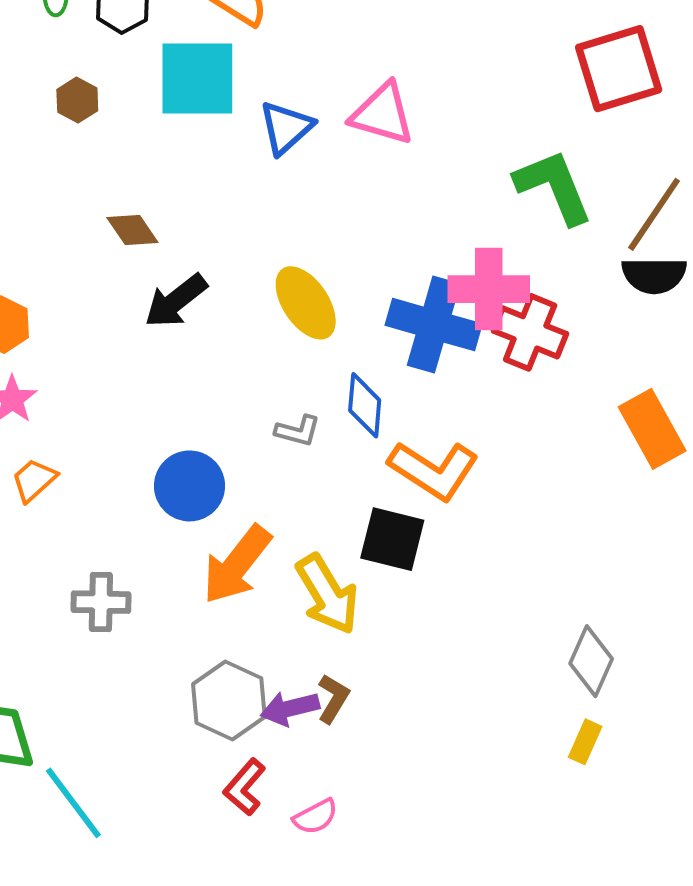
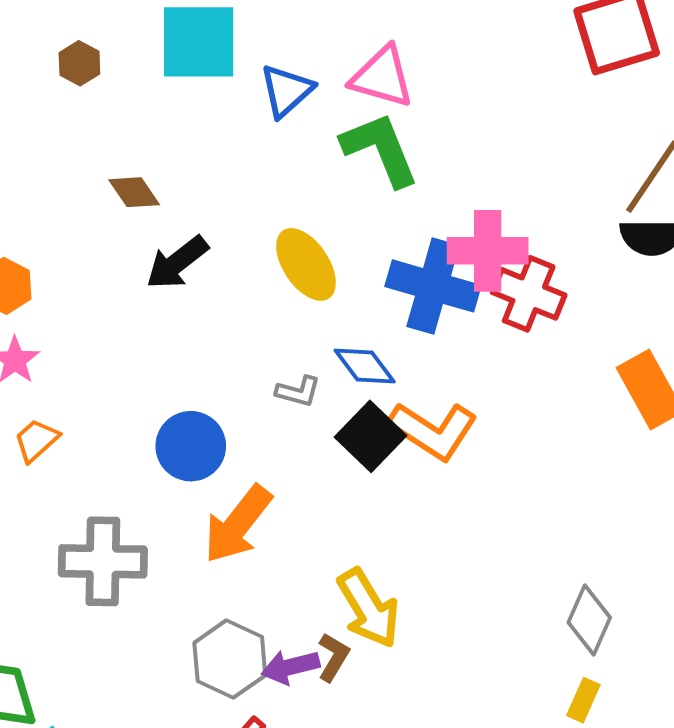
green L-shape: (554, 187) -> (380, 149), moved
blue diamond: (365, 405) -> (365, 366), turned -42
black square: (392, 539) -> (370, 436), moved, turned 30
yellow arrow: (327, 594) -> (369, 608), moved
gray cross: (101, 602) -> (103, 561), size x1.5

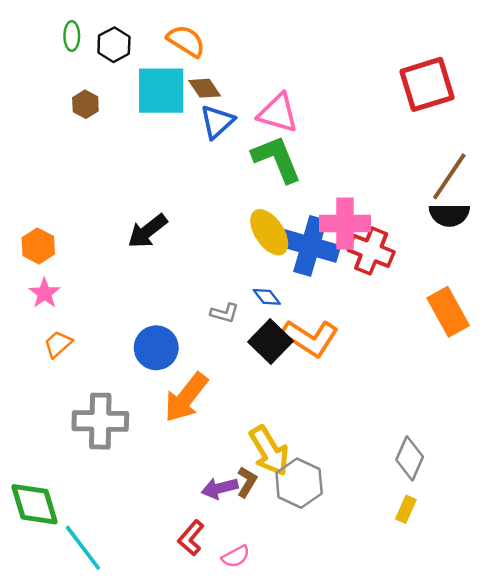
brown diamond: (134, 192) -> (205, 88), moved
yellow ellipse: (306, 264) -> (269, 232), moved
blue diamond: (365, 366) -> (267, 297), size x0.7
gray hexagon: (230, 659) -> (299, 483), moved

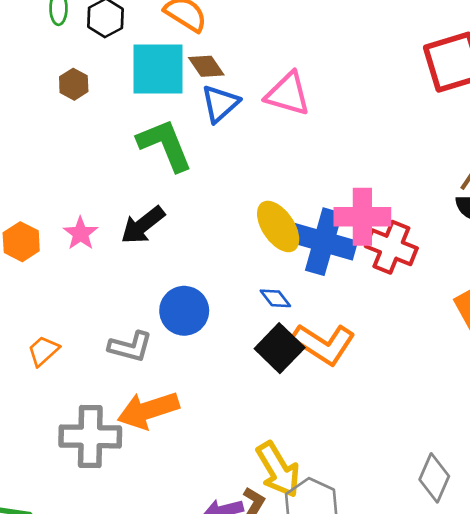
green L-shape: (277, 159) -> (165, 145), moved
pink star: (44, 293) -> (81, 233), moved
gray L-shape: (225, 313) -> (130, 347), moved, size x1.4
blue circle: (156, 348) -> (184, 311), moved
orange arrow: (186, 397) -> (148, 410), moved, turned 34

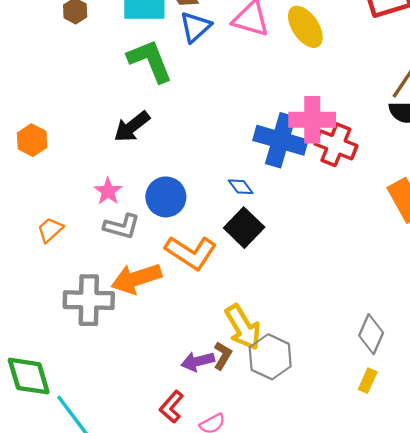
yellow ellipse: (278, 226) -> (305, 27), moved
pink star: (81, 233) -> (108, 191), moved
orange L-shape: (324, 344) -> (191, 252), moved

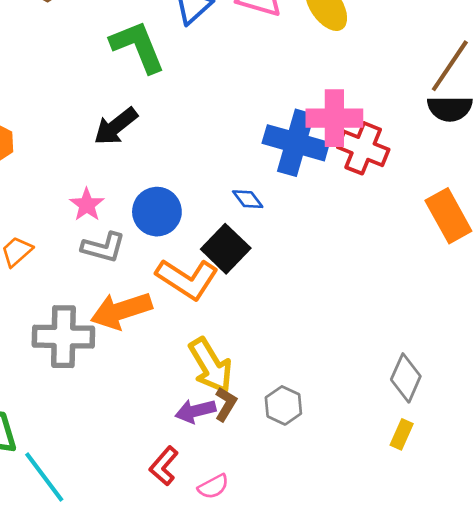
black square: (244, 228) -> (226, 249), moved
yellow arrow: (243, 327) -> (211, 366), moved
gray hexagon: (270, 357) -> (283, 405), size x0.7

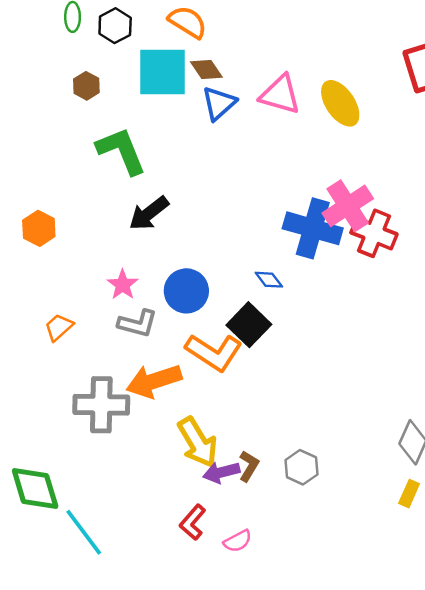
green L-shape: (138, 47) -> (121, 151), moved
pink cross: (334, 118) -> (348, 206), turned -33
yellow arrow: (211, 366) -> (198, 442), moved

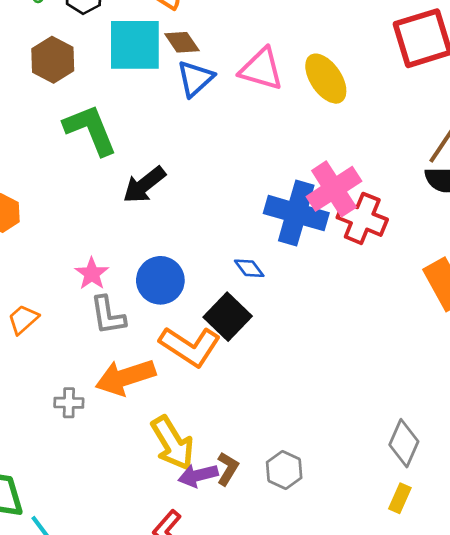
brown hexagon: (86, 86) -> (53, 60), size x1.5
black arrow: (149, 213) -> (144, 185), moved
gray L-shape: (138, 323) -> (108, 315), turned 66
gray cross: (101, 405) -> (69, 403), size x0.5

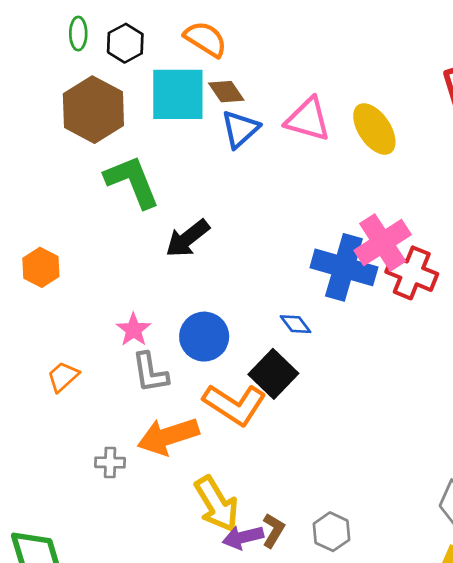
brown hexagon: (53, 60) -> (93, 110), size x1.4

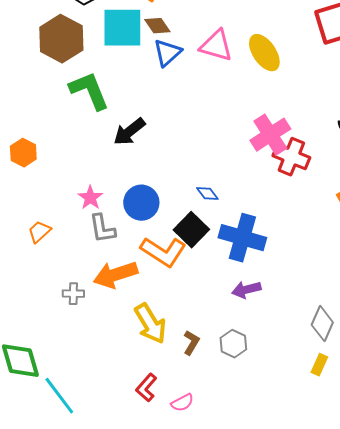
blue cross: (344, 267) -> (242, 238), moved
purple arrow: (243, 537) -> (246, 290), moved

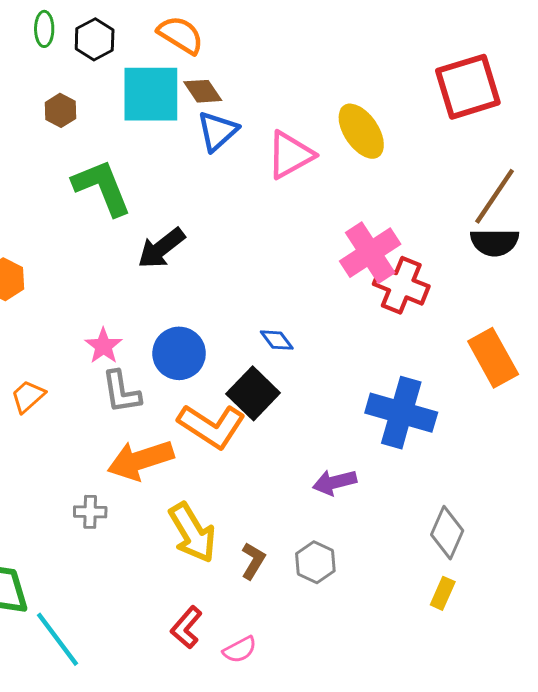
brown hexagon: (61, 39) -> (61, 110), size x0.5
pink triangle: (216, 46) -> (290, 155), moved, turned -45
blue cross: (242, 238) -> (401, 413), moved
gray cross: (73, 294) -> (90, 512), moved

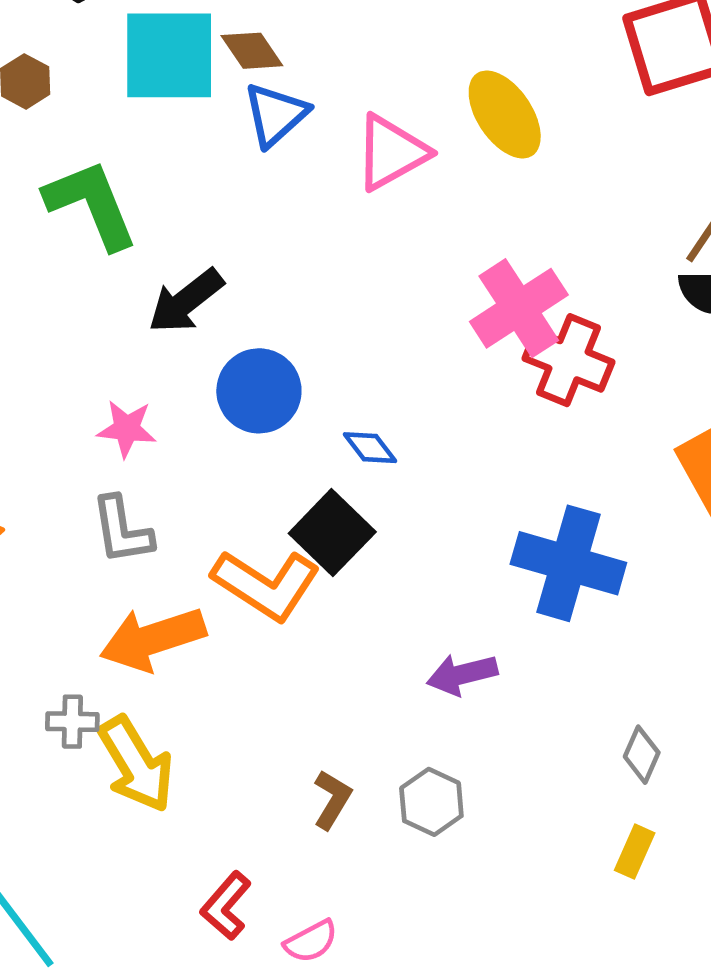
pink star: (103, 346) -> (127, 429), moved, turned -30
blue circle: (179, 353) -> (259, 391), moved
yellow arrow: (192, 533) -> (136, 764), moved
gray diamond: (447, 533) -> (642, 755), size x0.7

